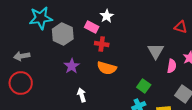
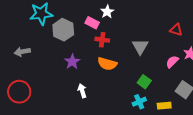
red triangle: (181, 27) -> (176, 30), moved
gray triangle: (156, 51) -> (140, 47), moved
pink semicircle: (172, 66) -> (172, 62), turned -144
red circle: (21, 83) -> (19, 92), moved

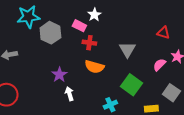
purple star: (72, 62) -> (59, 75), moved
green square: (144, 82) -> (131, 85), size x1.5
cyan cross: (139, 102) -> (110, 105), moved

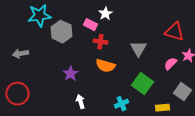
red triangle: (163, 33) -> (174, 32), size x1.5
white arrow: (69, 94) -> (80, 102), moved

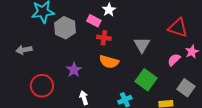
red circle: (17, 94) -> (42, 86), moved

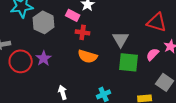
purple star: (74, 70) -> (44, 58), moved
green square: (146, 80) -> (129, 62), moved, turned -30
red circle: (42, 86) -> (21, 61), moved

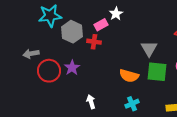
pink rectangle: (73, 15) -> (101, 25), turned -56
red cross: (83, 32) -> (94, 42), moved
orange semicircle: (88, 56) -> (129, 76), moved

